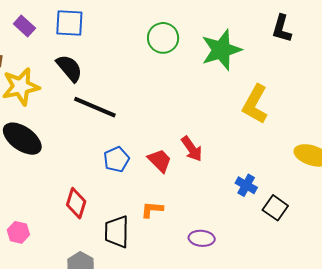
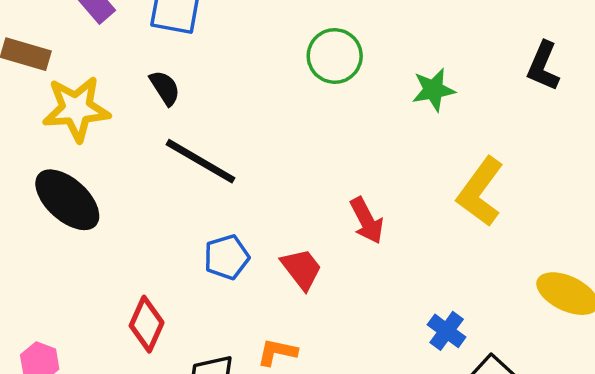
green star: (221, 50) -> (433, 90), size x0.6
black semicircle: (69, 68) -> (165, 88), size x0.7
red arrow: (192, 149) -> (367, 221), moved

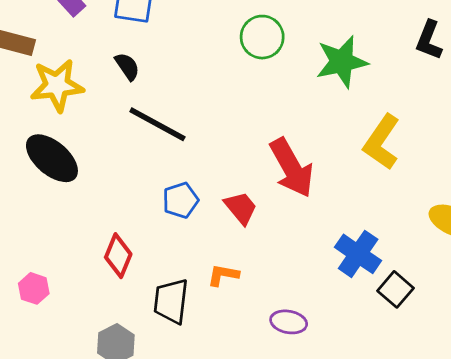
green star: (433, 90) -> (342, 62), size x1.5
red arrow: (367, 221) -> (292, 168), size x1.6
blue cross: (447, 331) -> (358, 254), size x1.5

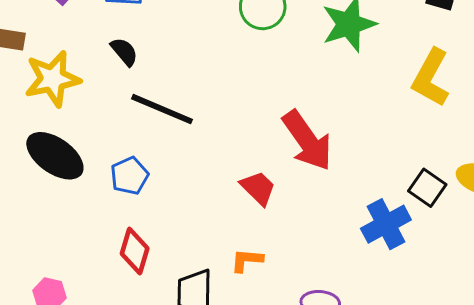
yellow L-shape: (382, 142) -> (431, 78), moved
blue pentagon: (181, 200) -> (129, 176), moved
blue cross: (358, 254) -> (386, 224), turned 33
black square: (396, 289) -> (427, 188), moved

